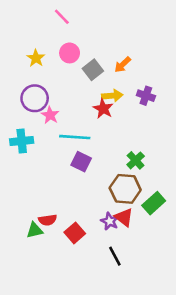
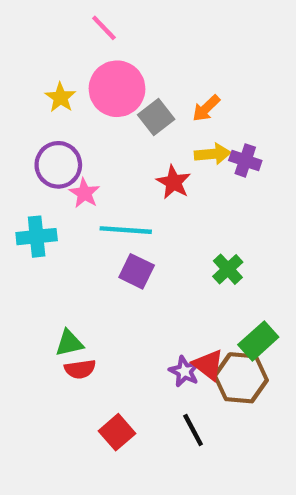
pink circle: (70, 53) -> (117, 89), size x1.6
yellow arrow: (112, 96) -> (213, 154), moved
brown hexagon: (125, 189) -> (241, 378), moved
green triangle: (35, 230) -> (69, 343), moved
red square: (75, 233) -> (117, 432), moved

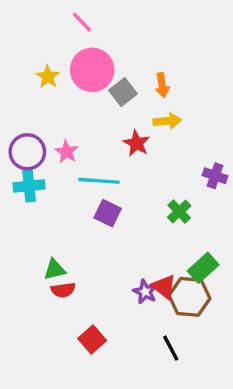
orange arrow: (206, 108) -> (162, 85), turned -55
purple cross: (245, 160) -> (215, 176), moved
purple circle: (58, 165) -> (27, 152), moved
black line: (193, 430) -> (171, 348), moved

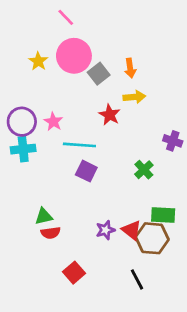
green rectangle: (203, 268) -> (163, 215), turned 45
purple star: (145, 292) -> (105, 230), moved, turned 30

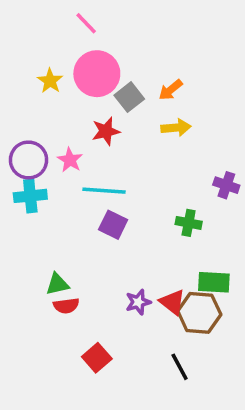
orange arrow: (130, 68) -> (171, 90), turned 60
red star: (110, 115) -> (106, 131), moved, turned 30
green cross: (144, 170) -> (189, 223), turned -36

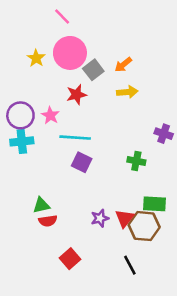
red triangle: (172, 302) -> (125, 218), turned 30

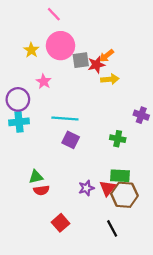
gray square: (93, 70) -> (81, 60), turned 30
red star: (76, 95) -> (96, 65), moved
pink star: (50, 115) -> (44, 81), moved
green rectangle: (155, 204) -> (120, 176), moved

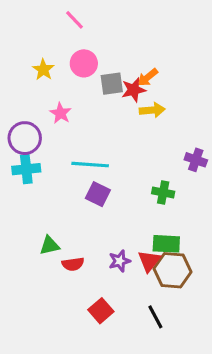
pink circle: (61, 46) -> (84, 63), size x0.7
red semicircle: (41, 190) -> (73, 264), moved
red square: (61, 223) -> (101, 311), moved

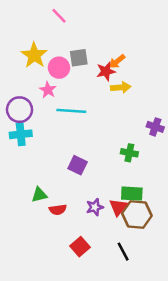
pink circle: (84, 63) -> (59, 68), moved
yellow star: (43, 70) -> (34, 55), size x1.5
gray square: (112, 84) -> (79, 58), moved
cyan line: (90, 165) -> (71, 111), moved
purple square: (98, 194) -> (78, 165), moved

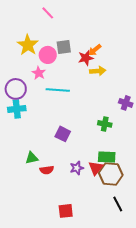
red square: (80, 247) -> (66, 211), moved, turned 35
black line: (123, 252) -> (118, 204), moved

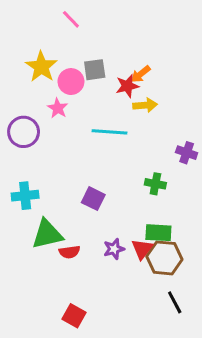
cyan line: (58, 90) -> (110, 132), moved
cyan cross: (17, 109) -> (25, 196), moved
green triangle: (32, 158) -> (47, 234), size x1.6
red square: (66, 211) -> (74, 316), moved, turned 35

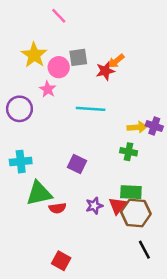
yellow arrow: (145, 105) -> (137, 127), moved

